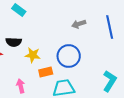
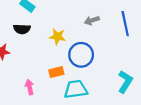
black semicircle: (14, 42) -> (22, 29), moved
yellow star: (33, 55) -> (57, 37), moved

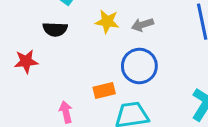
gray arrow: (92, 20) -> (142, 25), moved
yellow star: (57, 37) -> (107, 22), moved

